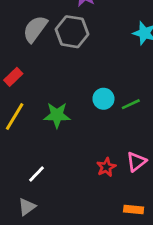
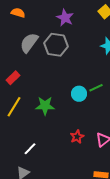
green line: (131, 104) -> (96, 88), moved
red star: (106, 167) -> (77, 137), moved

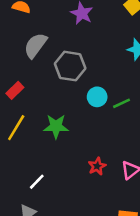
gray hexagon: (56, 45) -> (70, 66), moved
cyan circle: (79, 94) -> (97, 97), moved

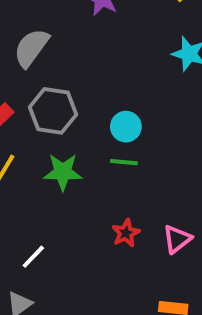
gray hexagon: (70, 66) -> (53, 111), moved
green line: (122, 103) -> (124, 162), moved, turned 30

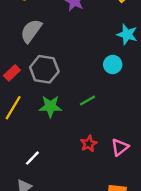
cyan circle: (126, 127) -> (113, 64), moved
green line: (124, 162) -> (88, 100), turned -35

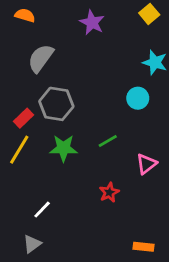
red rectangle: (12, 73) -> (24, 118), moved
pink triangle: (120, 147) -> (146, 164), moved

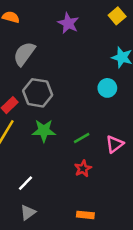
green line: (108, 141) -> (82, 138), moved
gray triangle: (32, 244) -> (28, 213), moved
orange rectangle: (143, 247) -> (85, 215), moved

